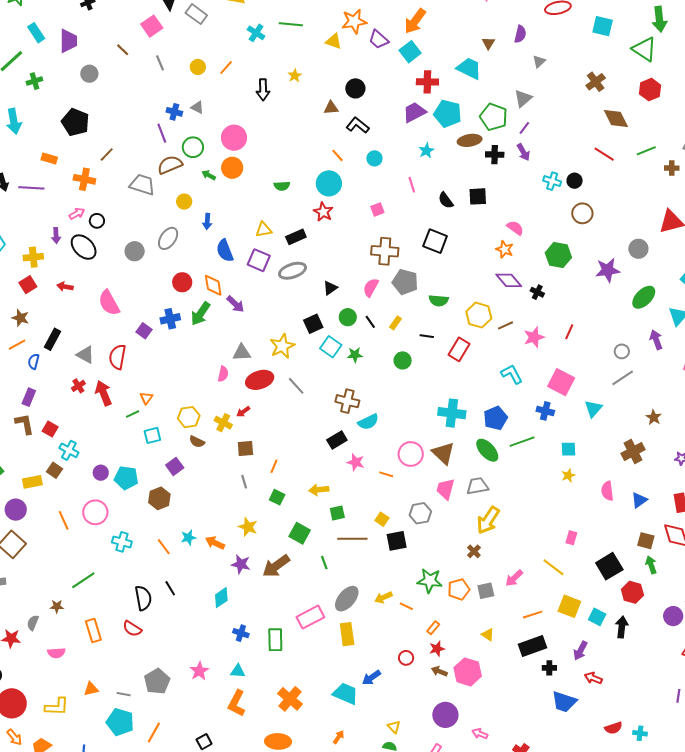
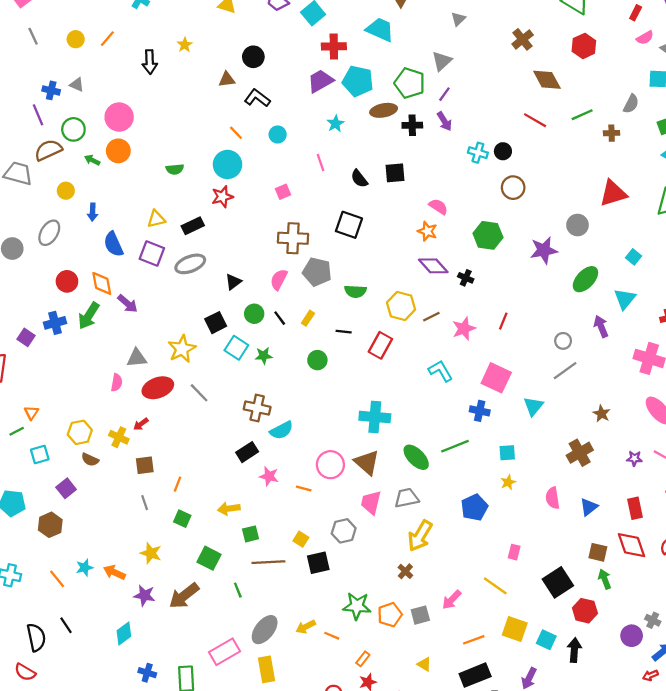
red star: (323, 212) -> (222, 197), turned 30
blue pentagon: (496, 418) -> (474, 508), moved

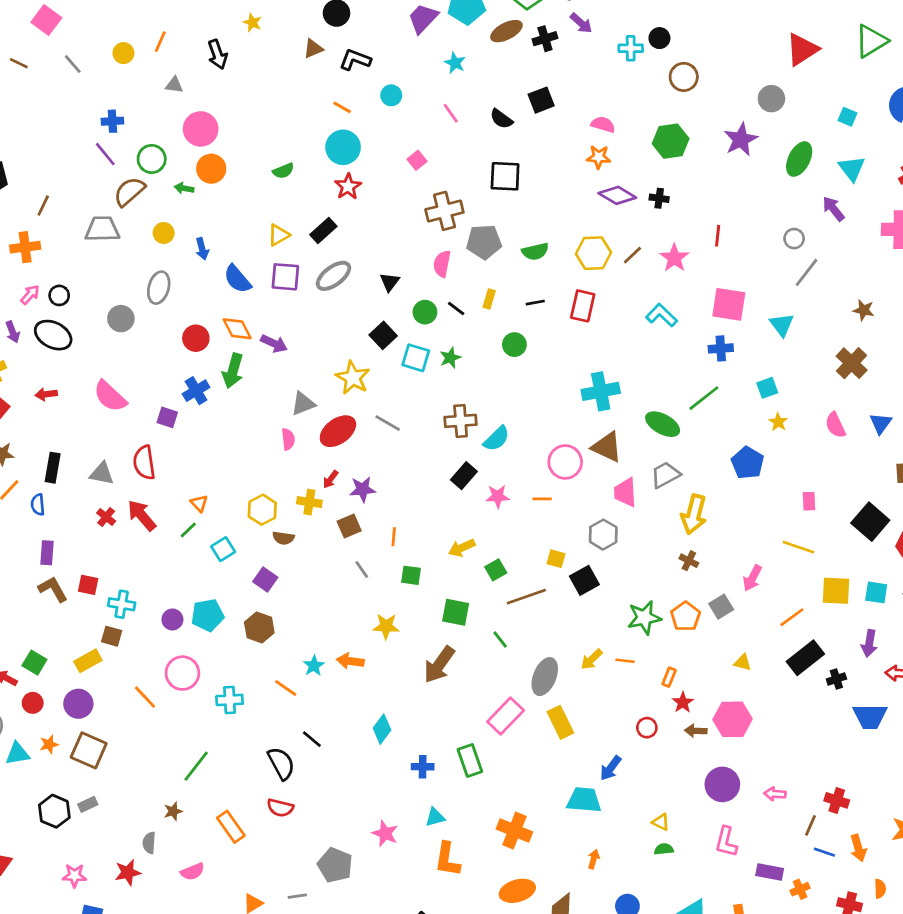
gray triangle: (77, 85) -> (174, 85), moved
purple star: (144, 595) -> (363, 489), moved

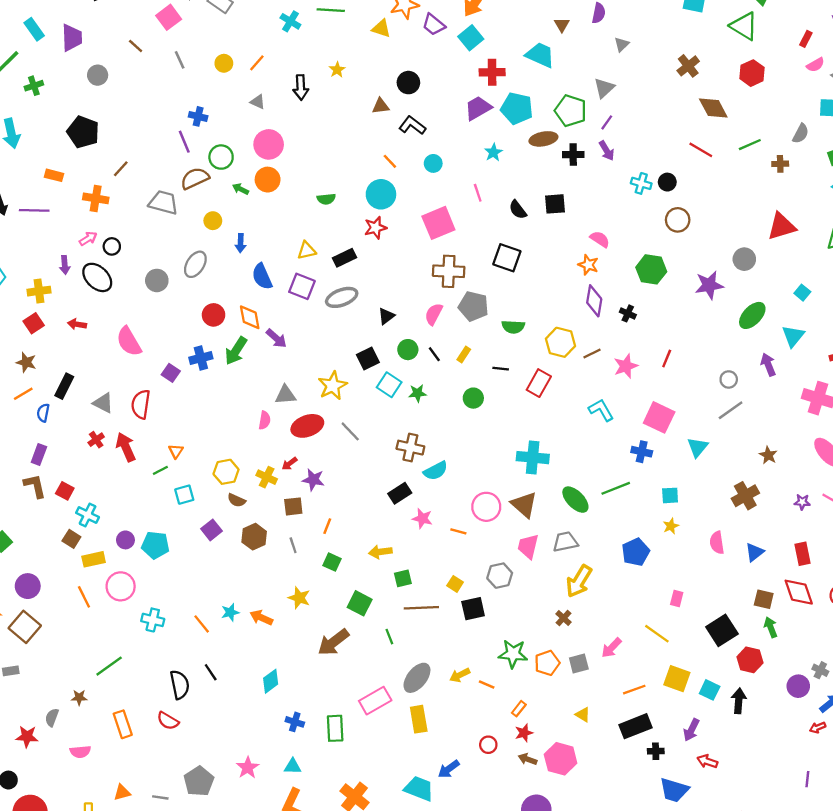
pink square: (417, 160) -> (438, 223), size x2.0
purple diamond: (617, 195) -> (594, 301), turned 52
brown hexagon: (259, 627) -> (254, 537), moved
yellow rectangle: (88, 661) -> (94, 559), moved

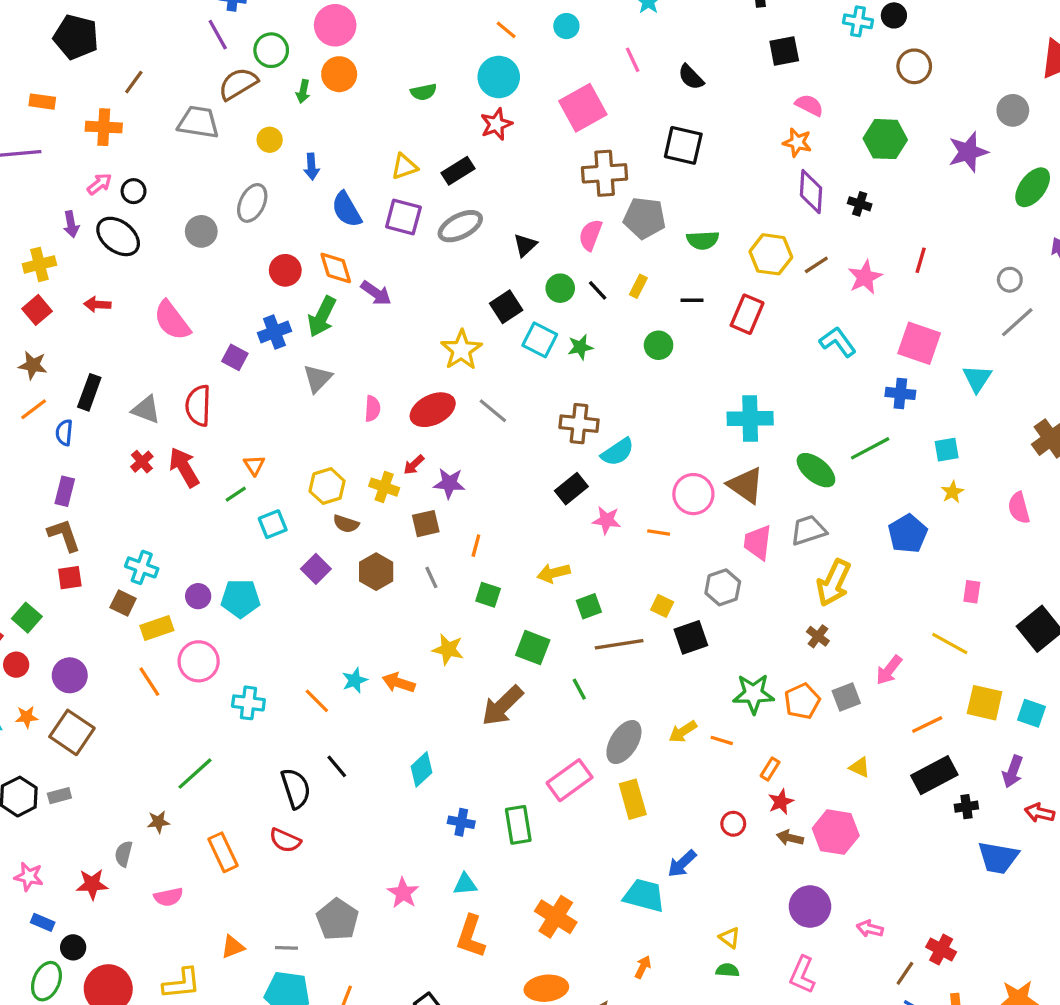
green arrow: (240, 189) -> (303, 91), turned -98
black square: (555, 204) -> (784, 51), moved
gray triangle: (285, 395) -> (318, 378), moved, turned -35
red square: (65, 491) -> (70, 578), moved, turned -30

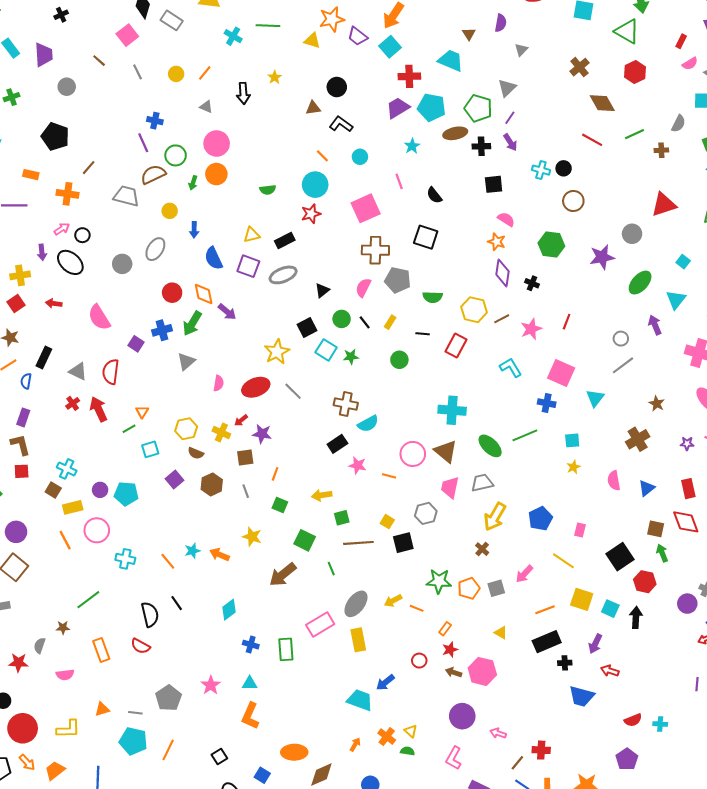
blue pentagon: (908, 534) -> (540, 519), moved
orange cross: (556, 917) -> (387, 737), moved, size x0.7
red cross: (941, 950) -> (541, 750), turned -30

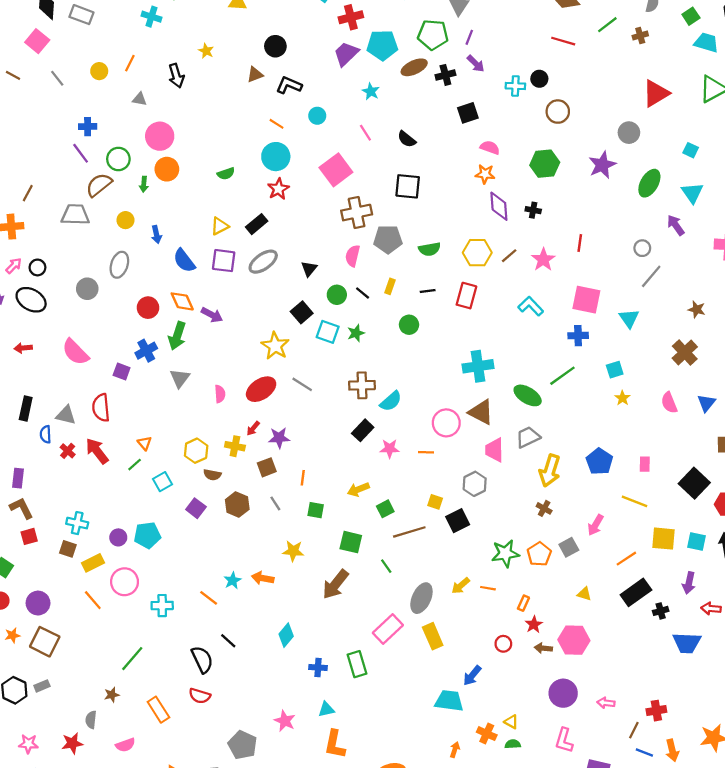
blue semicircle: (26, 381) -> (46, 434), moved

